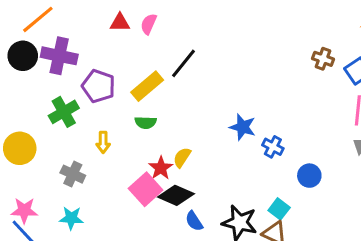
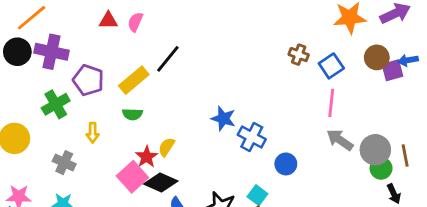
blue cross: (273, 147) -> (252, 137), size x1.4

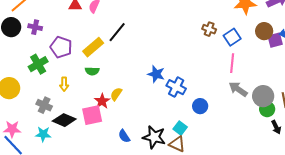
purple cross: (51, 52) -> (35, 27), size x0.6
pink square: (132, 177) -> (92, 115), turned 30
black diamond: (161, 182) -> (64, 120), moved

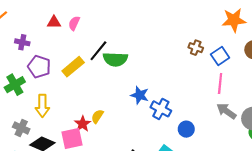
purple cross: (35, 27) -> (22, 42), moved
green semicircle: (92, 71) -> (115, 59), moved, size x1.6
yellow arrow: (64, 84) -> (42, 106), size x1.5

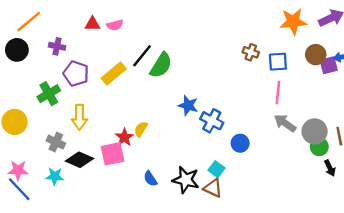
pink semicircle: (74, 23) -> (115, 25), turned -128
blue square: (220, 56) -> (278, 62), turned 30
green semicircle: (115, 59) -> (161, 65), turned -60

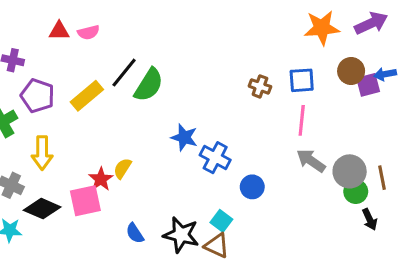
brown cross: (251, 52) -> (260, 86), moved

